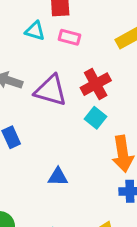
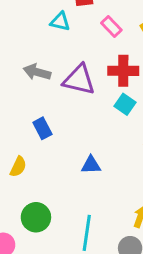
pink rectangle: (70, 37) -> (111, 27), moved, turned 35
red cross: (96, 84) -> (123, 71), turned 32

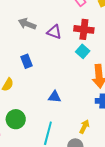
purple triangle: (79, 80) -> (54, 32), size x0.7
blue triangle: (91, 165) -> (54, 97), moved

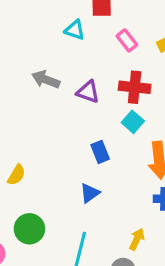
blue rectangle: (26, 61) -> (100, 152), moved
blue triangle: (54, 97) -> (90, 193), turned -40

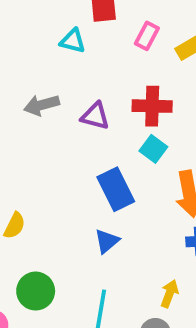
pink rectangle: (127, 40) -> (147, 36), moved, turned 70
gray arrow: (46, 80) -> (42, 105), turned -32
blue rectangle: (100, 152) -> (116, 189), size x1.5

